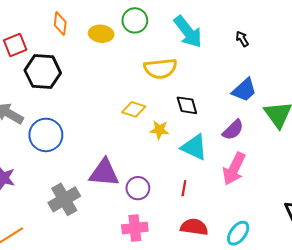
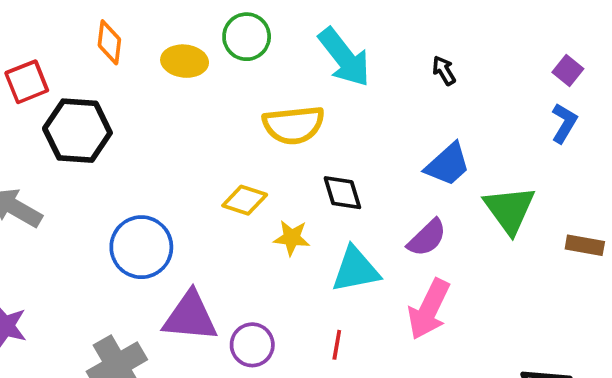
blue circle: (46, 135) -> (141, 247), moved
cyan triangle: (194, 147) -> (356, 270), turned -36

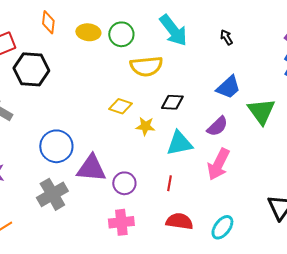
green circle: (247, 37) -> (121, 34), moved
black diamond: (342, 193) -> (172, 102), turned -70
blue circle: (141, 247) -> (56, 146), moved

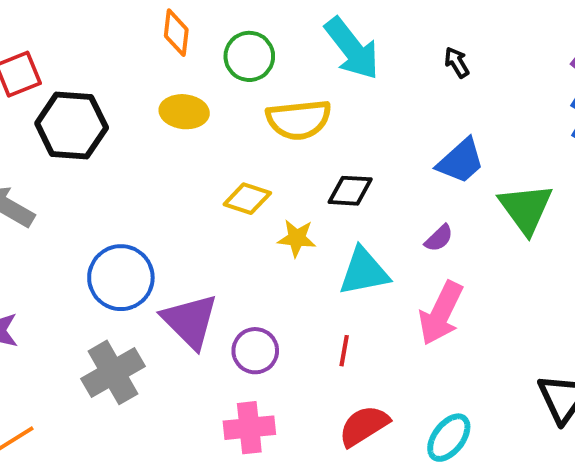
orange diamond: (48, 22) -> (176, 33), moved
yellow ellipse: (88, 32) -> (184, 112), moved
purple semicircle: (217, 126) -> (439, 238), size x0.7
purple triangle: (91, 168) -> (190, 321), turned 40
red semicircle: (179, 221) -> (364, 426), turned -40

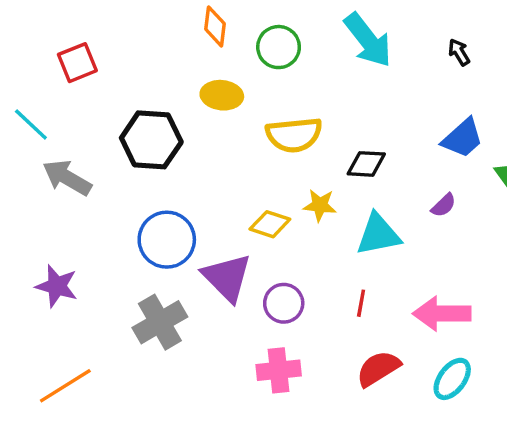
yellow semicircle: (299, 120) -> (294, 135), moved
black hexagon: (72, 126) -> (151, 140), moved
yellow diamond: (247, 199) -> (270, 224), moved
pink arrow: (441, 313) -> (442, 314), moved, turned 64

